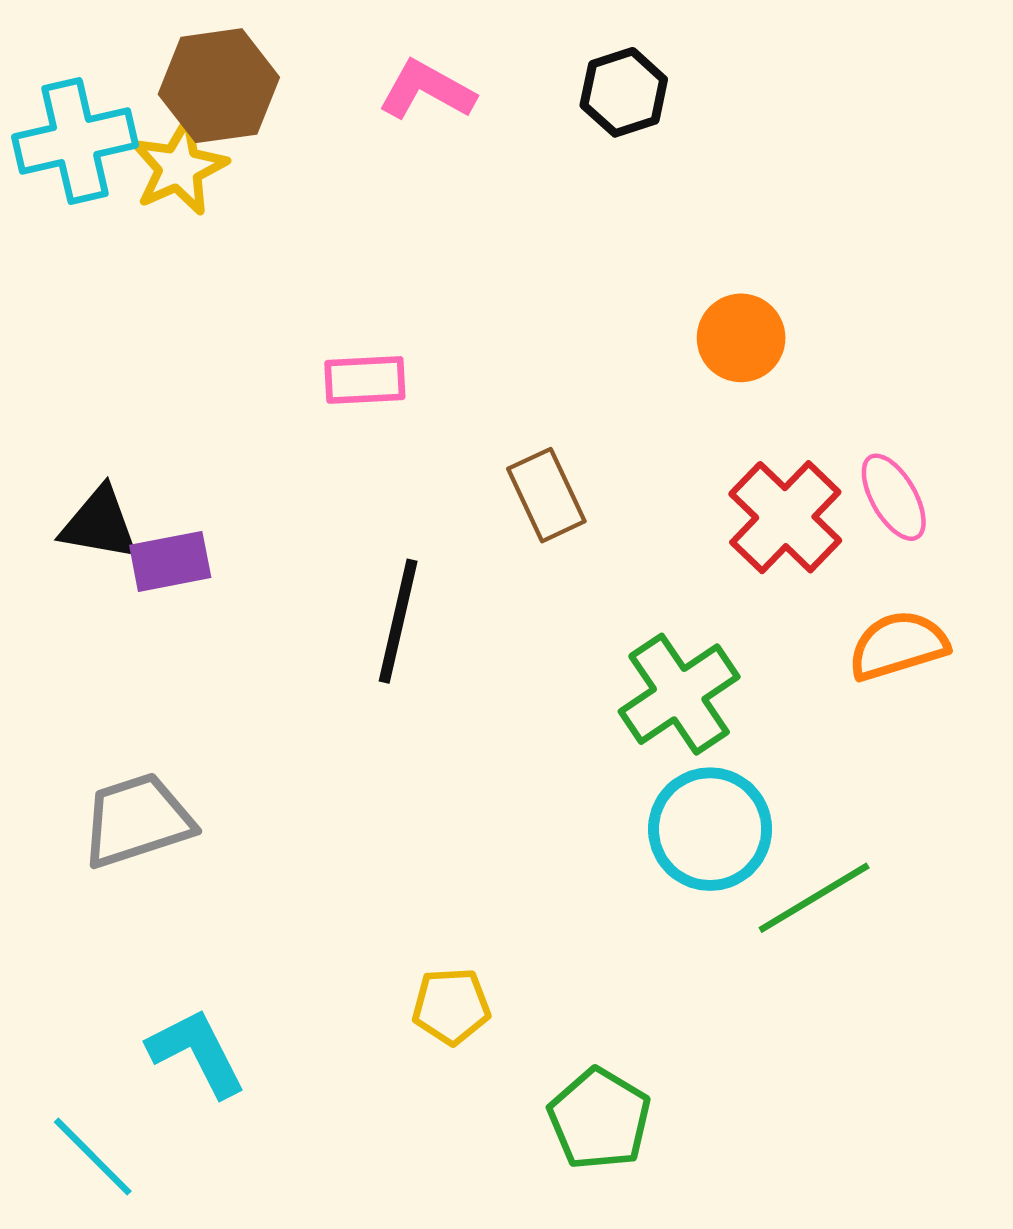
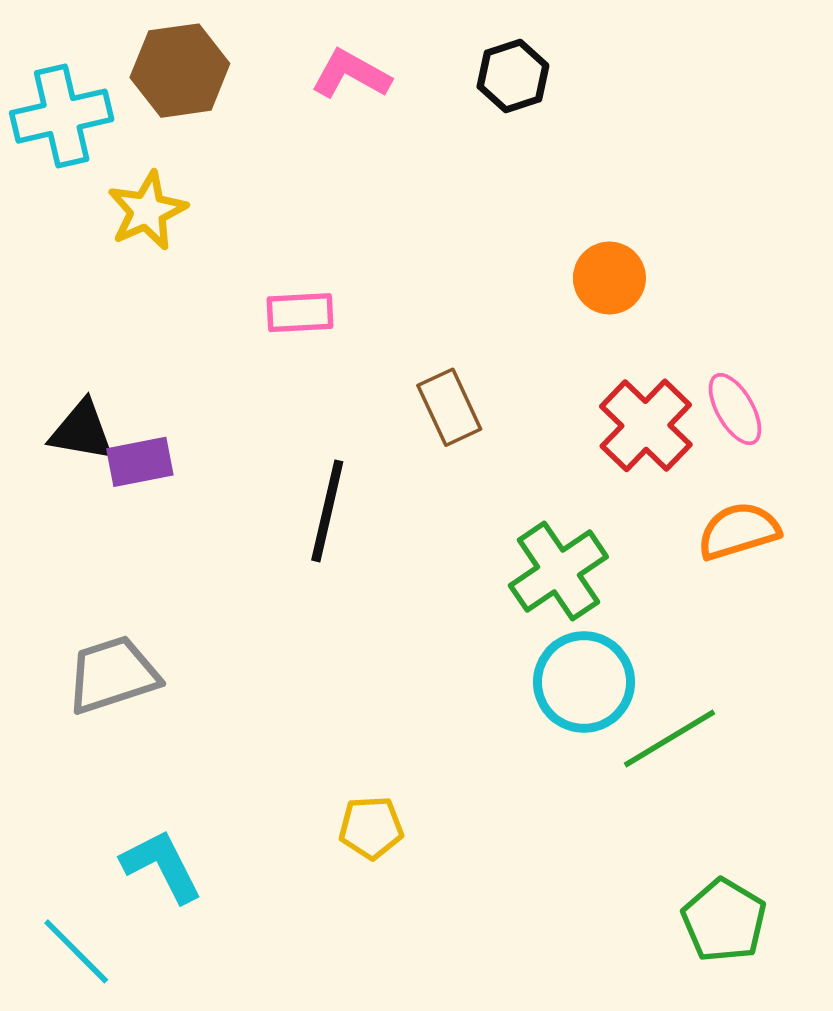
yellow star: (179, 168) -> (147, 211), moved
green pentagon: (599, 1119) -> (724, 920), moved

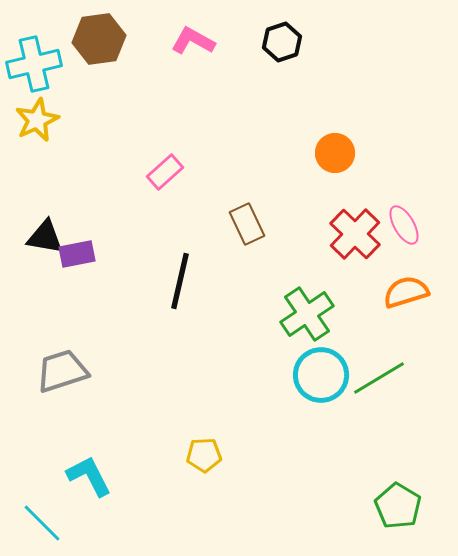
yellow star: (147, 211) -> (37, 120), moved
pink rectangle: (300, 313) -> (165, 172), turned -39
green line: (669, 738) -> (379, 378), moved

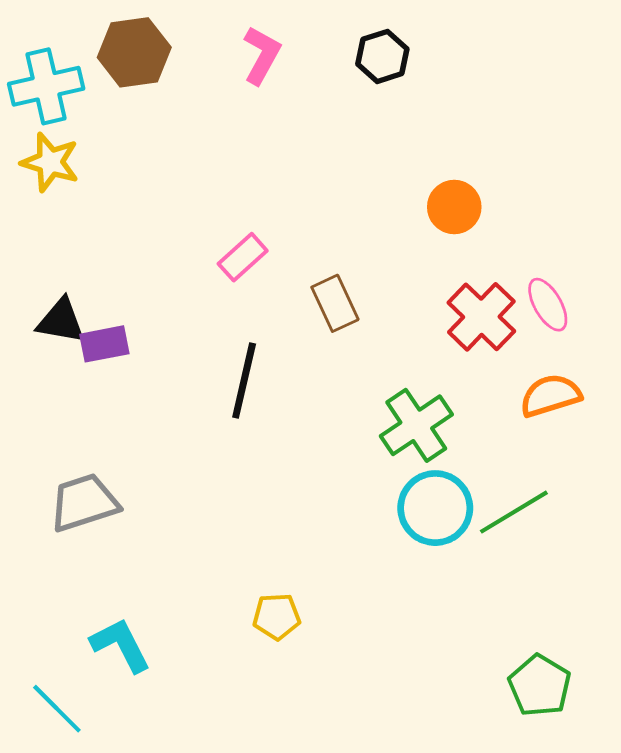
pink L-shape: (193, 41) -> (262, 55), turned 90
yellow star: (37, 120) -> (50, 162), turned -30
pink rectangle: (165, 172) -> (243, 257), moved

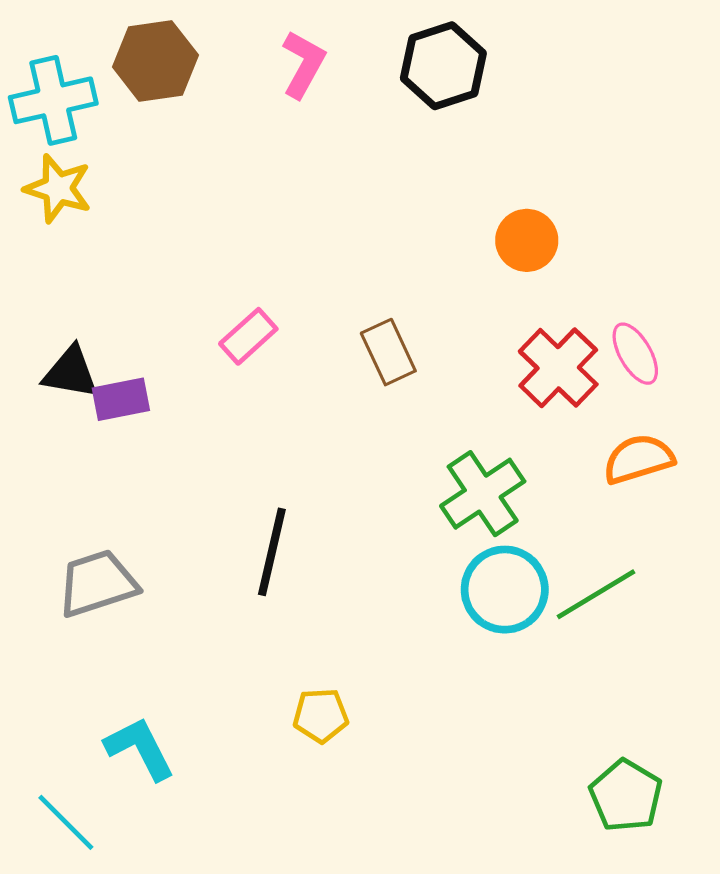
black hexagon: (382, 56) -> (443, 66), size x1.4
pink rectangle: (243, 257) -> (248, 336), moved
black line: (244, 381) -> (272, 552), moved

